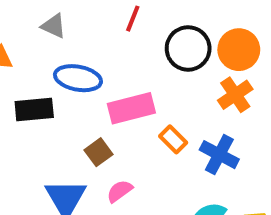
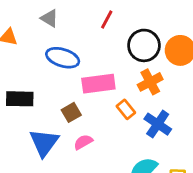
orange cross: (235, 95) -> (150, 82), moved
black rectangle: (34, 109) -> (20, 99), moved

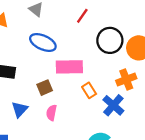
orange cross: (150, 82) -> (126, 80), moved
pink semicircle: (83, 142) -> (51, 113), turned -56
blue triangle: (44, 143) -> (20, 109), size x0.7

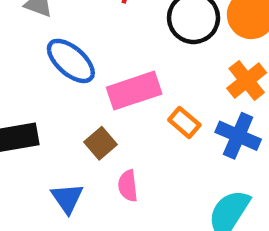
blue ellipse: (43, 42) -> (71, 61), turned 35

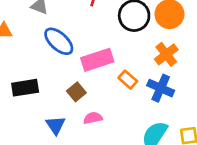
pink semicircle: (128, 186) -> (93, 118), turned 84

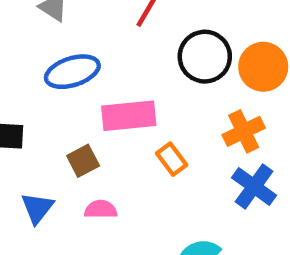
blue ellipse: (59, 41) -> (72, 72), turned -72
blue cross: (161, 88) -> (254, 186), moved

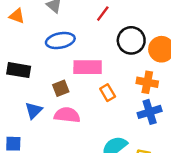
orange cross: (244, 131) -> (147, 82), turned 30
blue cross: (254, 186) -> (150, 112), turned 30
pink semicircle: (101, 209) -> (67, 115), size x1.5

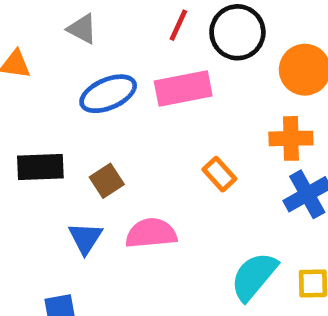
black circle: (131, 40) -> (237, 32), moved
pink rectangle: (88, 67) -> (183, 88), moved
brown square: (61, 88) -> (107, 181), moved

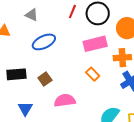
pink rectangle: (183, 88) -> (95, 44), moved
blue triangle: (85, 238) -> (25, 109), moved

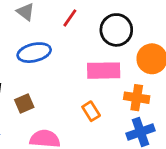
red line: (72, 12) -> (70, 18), moved

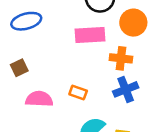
orange rectangle: (91, 111) -> (78, 93), moved, turned -36

